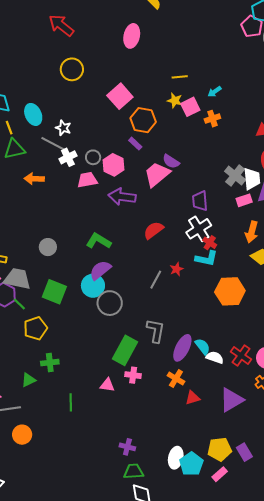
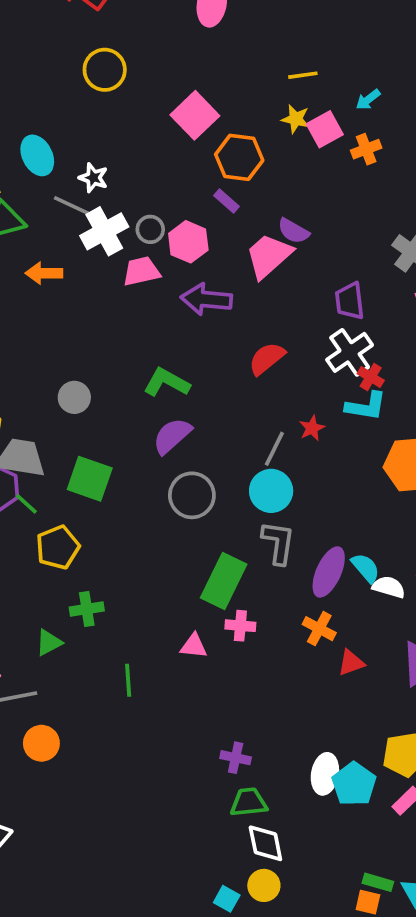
white cross: (68, 157) -> (104, 231), size x1.4
cyan circle: (93, 286) -> (271, 491), moved

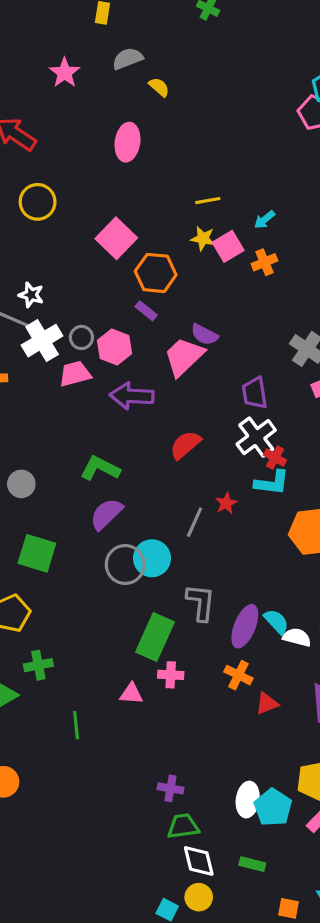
cyan circle: (271, 491) -> (152, 558), moved
green rectangle: (378, 882) -> (252, 864), moved

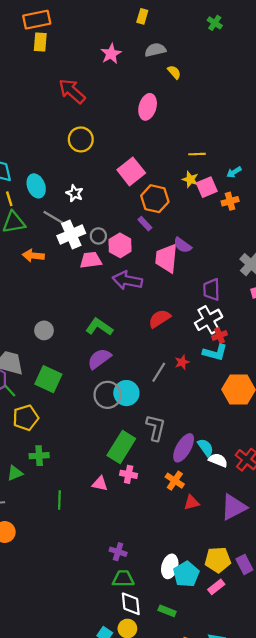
white star: (31, 295) -> (75, 193), moved
pink trapezoid: (184, 357) -> (167, 258), turned -48
red cross: (275, 458) -> (220, 336), turned 32

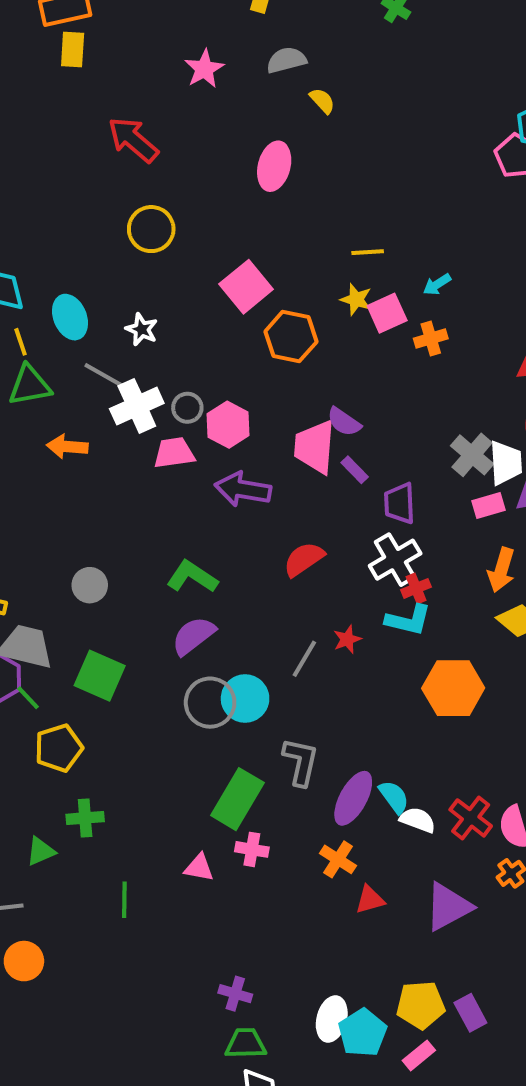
purple rectangle: (145, 224) -> (355, 470), moved

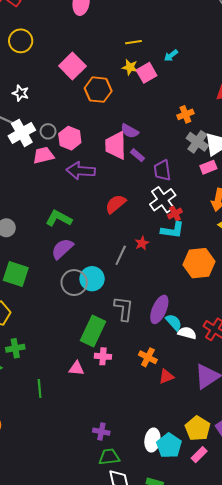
orange cross: (431, 339) -> (185, 114), moved
purple ellipse: (353, 798) -> (159, 309), moved
yellow pentagon: (421, 1005) -> (198, 428), turned -30

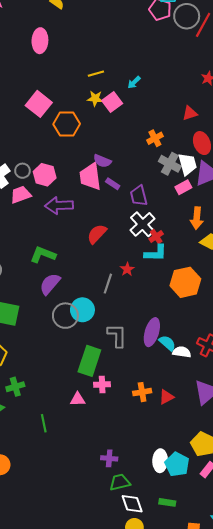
orange cross: (148, 357) -> (142, 392), moved, turned -30

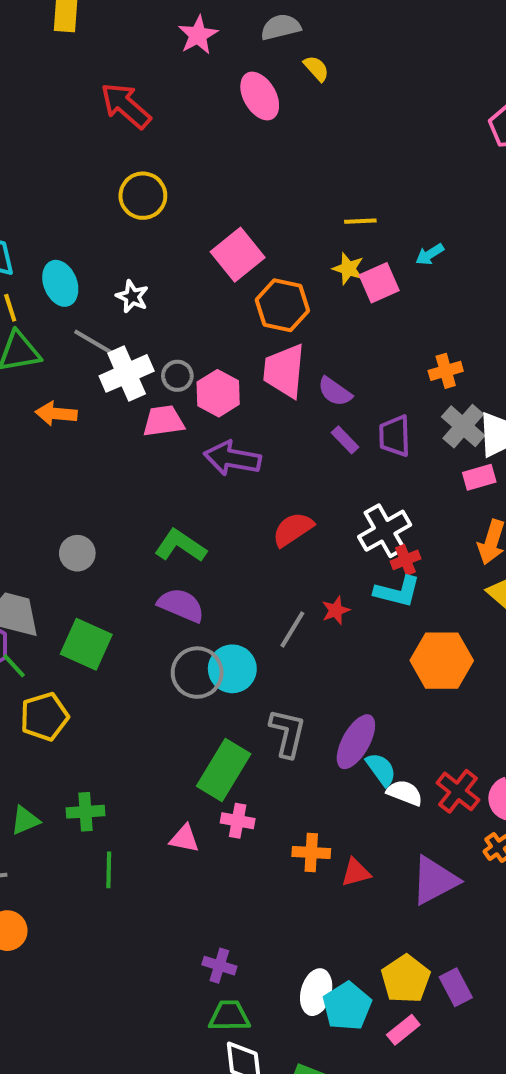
pink ellipse: (40, 41) -> (260, 96), moved, turned -45
pink trapezoid: (90, 177) -> (284, 371), moved
purple trapezoid: (139, 196) -> (395, 436), moved
purple semicircle: (50, 284) -> (181, 605), turned 60
green cross: (15, 387) -> (85, 812), moved

